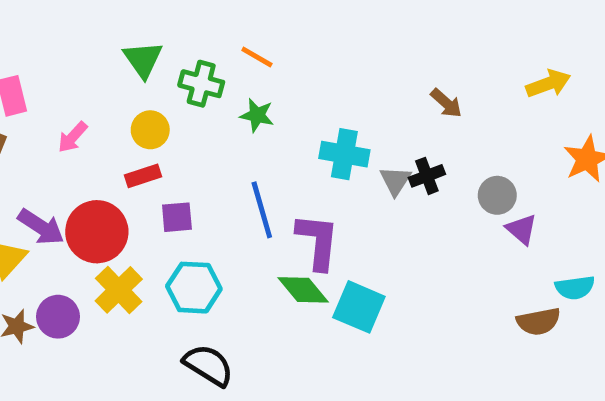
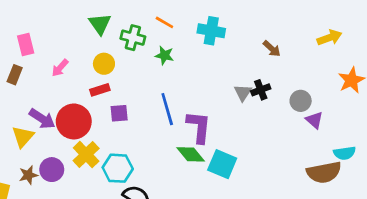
cyan cross: (344, 154) -> (211, 31), moved
cyan hexagon: (194, 288) -> (118, 168), moved
brown semicircle: (539, 322) -> (324, 172), size x1.4

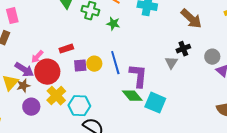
brown arrow: (272, 49) -> (191, 19), size x1.6
yellow circle: (104, 64) -> (94, 64), moved
pink arrow: (60, 68) -> (37, 57), moved
gray triangle: (243, 93) -> (171, 63), moved
brown star: (28, 175) -> (23, 86), moved

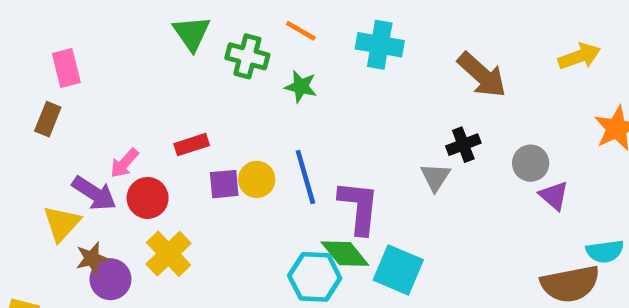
red circle: (47, 72) -> (148, 198), size x0.7
brown star: (23, 86) -> (92, 258), moved
cyan hexagon: (79, 106) -> (315, 277), moved

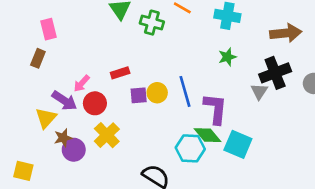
brown arrow: (482, 75) -> (286, 33), turned -48
green star: (301, 87) -> (227, 57), moved, turned -30
black cross: (463, 145) -> (275, 73), size x1.6

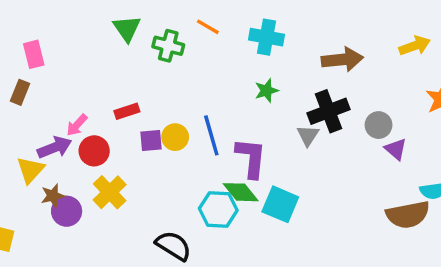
purple arrow: (64, 101) -> (54, 147), turned -55

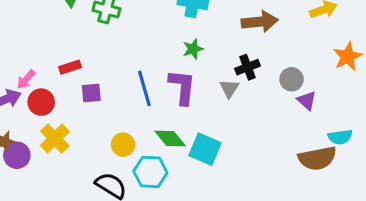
black cross: (329, 111) -> (248, 67), size x0.7
yellow circle: (175, 137) -> (123, 145), moved
purple L-shape: (251, 158) -> (182, 87), moved
cyan hexagon: (218, 209) -> (150, 172), moved

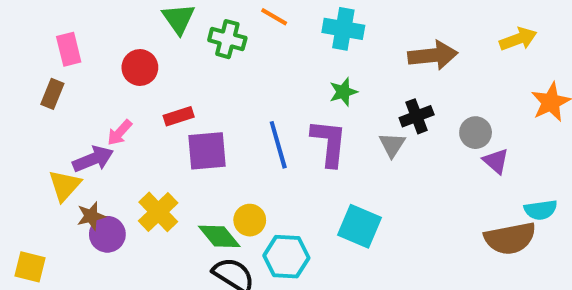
purple square: (91, 93) -> (207, 151), size x1.5
red circle: (41, 102) -> (140, 68), moved
green diamond: (170, 138) -> (219, 236), moved

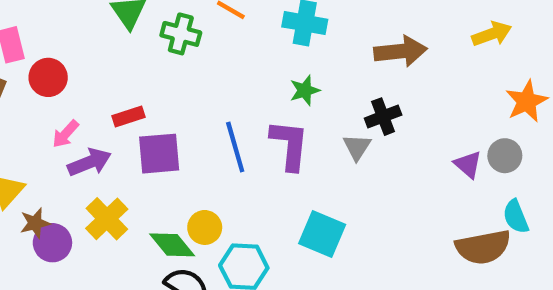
red circle: (140, 68) -> (48, 77), moved
gray circle: (476, 133) -> (505, 156), moved
purple arrow: (93, 159) -> (89, 162), moved
cyan semicircle: (541, 210) -> (516, 217), turned 76

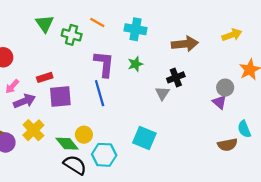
purple L-shape: (290, 145) -> (104, 64), moved
gray circle: (505, 156) -> (225, 88), moved
brown semicircle: (483, 247) -> (227, 145), size x0.7

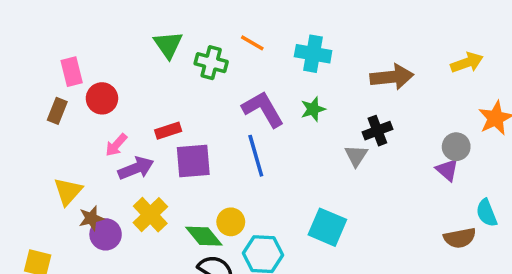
purple L-shape: (104, 64) -> (263, 109), turned -36

